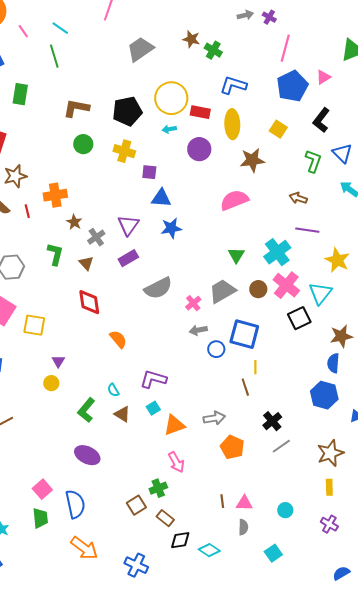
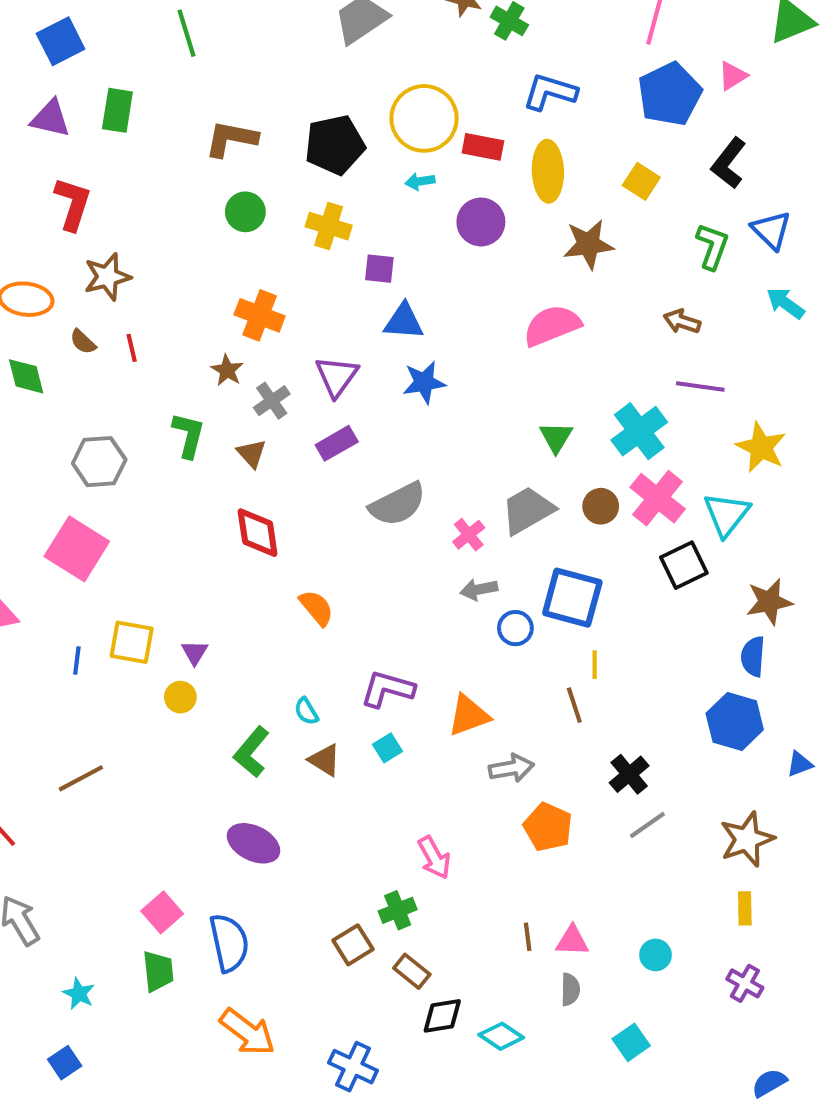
orange cross: (55, 195) -> (260, 315), moved, turned 30
yellow square: (34, 325) -> (132, 642), moved
orange triangle: (174, 425) -> (469, 715), moved

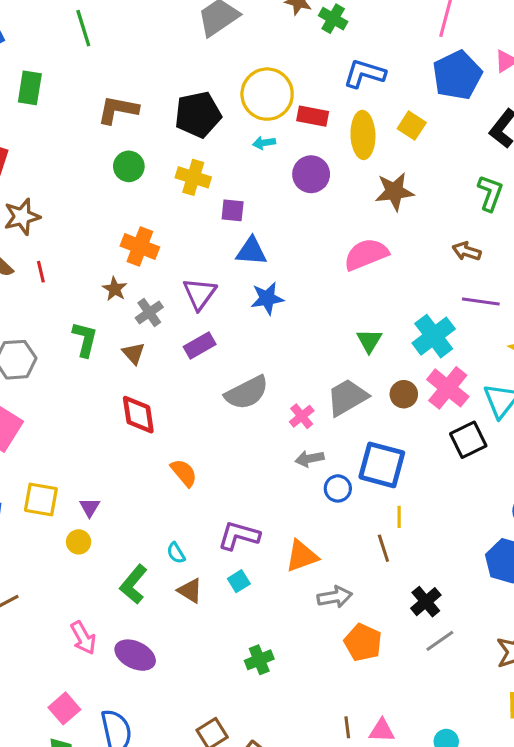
yellow square: (641, 181) -> (412, 126), moved
pink arrow: (434, 857) -> (83, 638), moved
green cross: (398, 910) -> (259, 660), moved

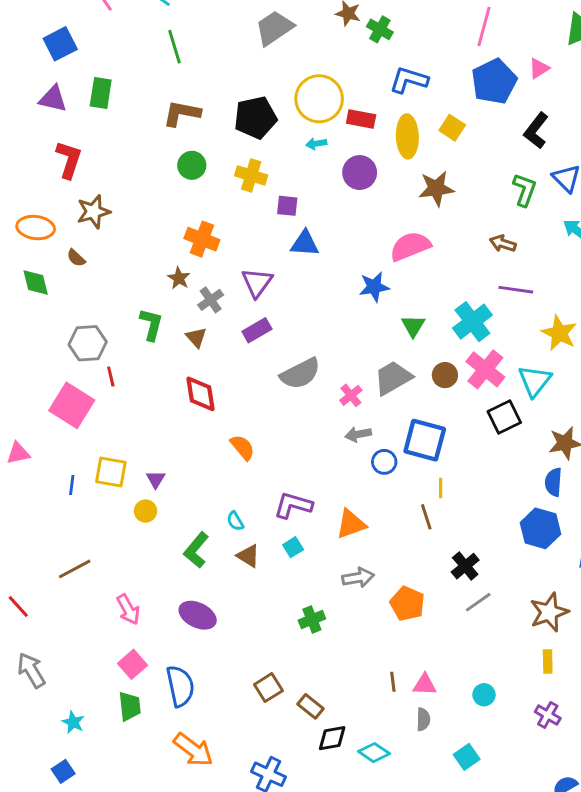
green line: (83, 28) -> (174, 47), moved
red line: (41, 272) -> (111, 377), moved
blue star: (267, 298) -> (374, 287), moved
gray arrow: (335, 597) -> (358, 578), moved
pink arrow: (83, 638) -> (128, 609), moved

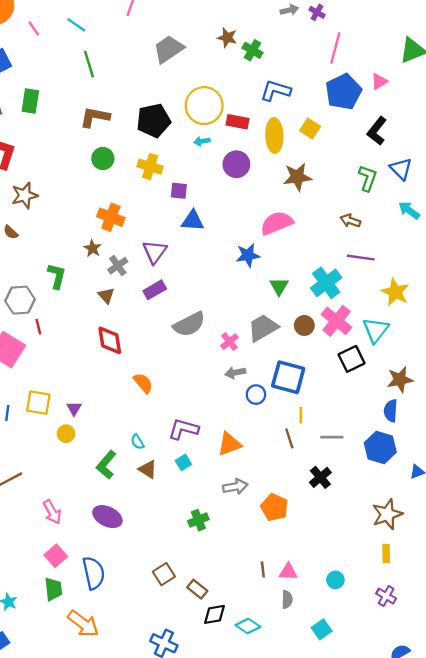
green L-shape: (151, 324) -> (57, 276), moved
gray line: (478, 602) -> (332, 437), moved, turned 35
orange arrow: (193, 750) -> (83, 624), moved

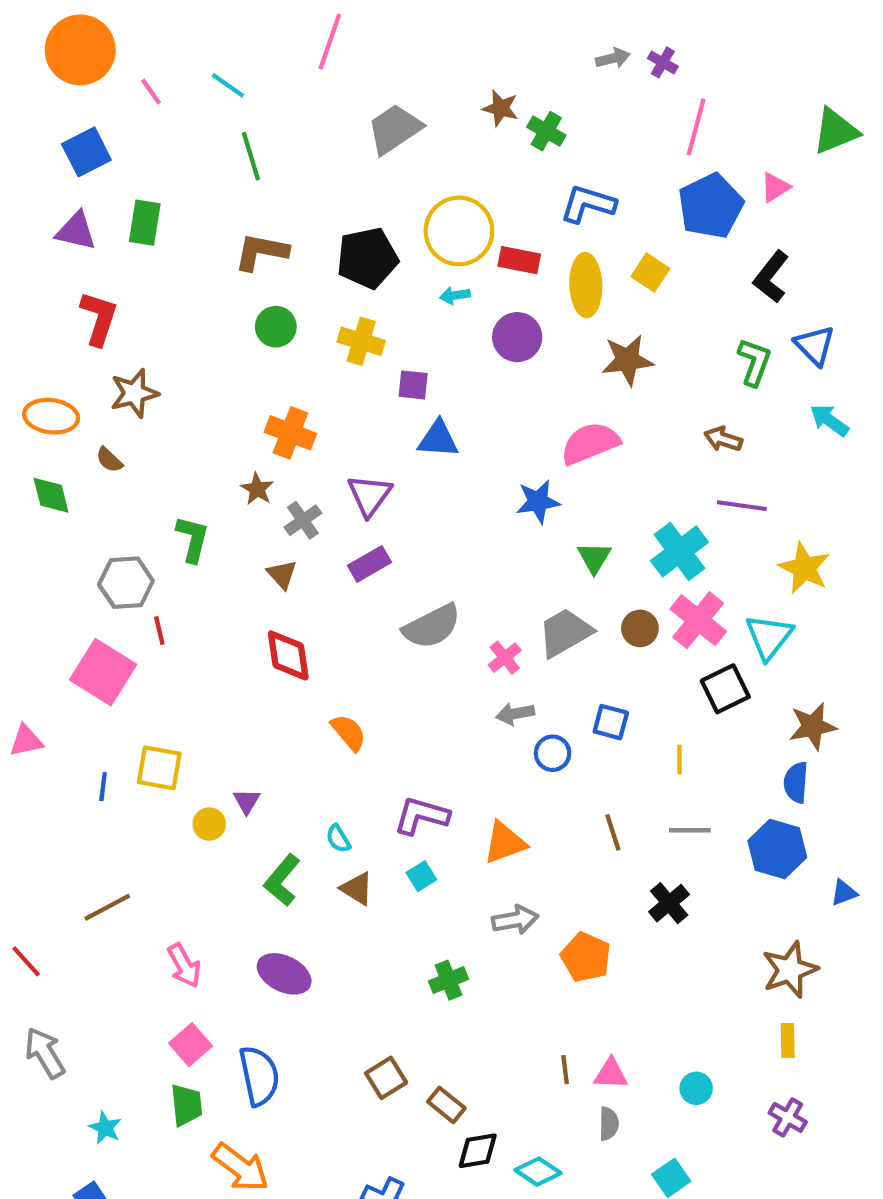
blue square: (288, 377) -> (611, 722), size x0.6
purple triangle: (74, 408) -> (247, 801), moved
yellow line: (301, 415) -> (679, 760), moved

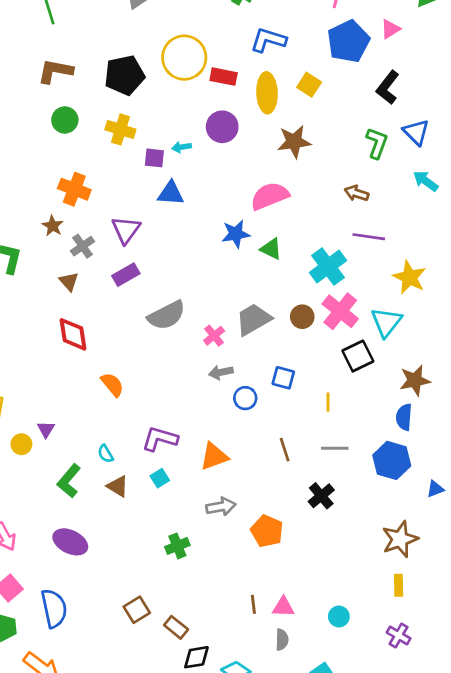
cyan arrow: (455, 295) -> (182, 147), moved
green triangle: (594, 558) -> (271, 249), moved, turned -35

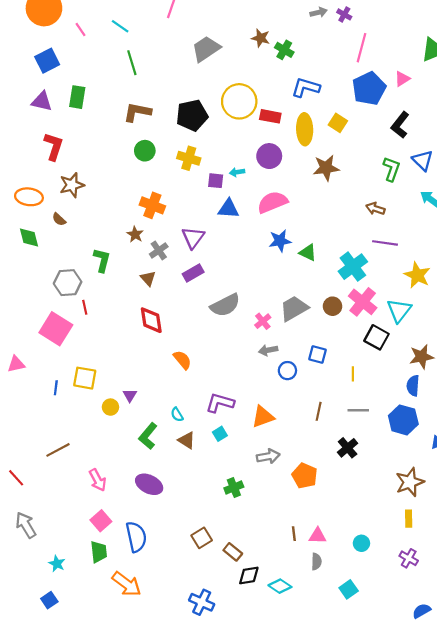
pink semicircle: (270, 196) -> (272, 202), moved
black square: (358, 356) -> (376, 337), turned -35
brown line: (285, 450) -> (319, 411), turned 30

